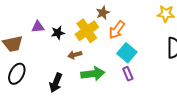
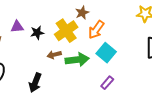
green arrow: (93, 74) -> (77, 60), moved
purple rectangle: (128, 74) -> (107, 83), moved, turned 64

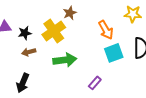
orange arrow: (96, 30) -> (106, 30), moved, turned -66
cyan square: (106, 53) -> (114, 53), moved, turned 30
brown arrow: (54, 55) -> (29, 52), moved

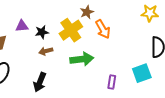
orange arrow: (106, 30) -> (103, 29), moved
cyan square: (114, 53) -> (142, 73), moved
purple rectangle: (95, 83) -> (112, 82), turned -32

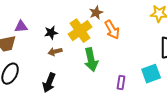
purple triangle: (22, 26) -> (21, 27), moved
green arrow: (82, 59) -> (91, 60), turned 85

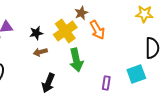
black arrow: (49, 83) -> (48, 83), moved

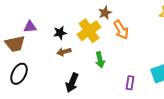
green arrow: (76, 60) -> (100, 60), size x0.7

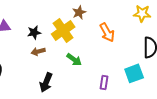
orange arrow: (121, 30) -> (107, 32), moved
green arrow: (100, 60) -> (74, 59), turned -42

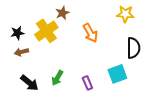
green arrow: (74, 59) -> (57, 78), moved, turned 84
black arrow: (46, 82) -> (29, 83), turned -72
purple rectangle: (104, 82) -> (87, 83), turned -32

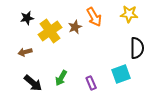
brown star: (62, 13) -> (75, 27), moved
black star: (17, 33) -> (27, 18), moved
orange arrow: (90, 33) -> (94, 17), moved

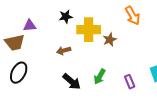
brown star: (75, 27) -> (110, 40), moved
yellow cross: (50, 31) -> (89, 30), turned 35

